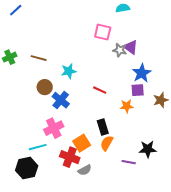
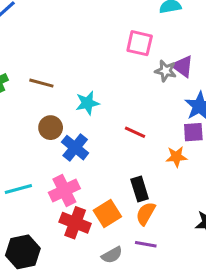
cyan line: (38, 147) -> (18, 189), moved
red cross: (70, 157) -> (75, 223), moved
purple line: (129, 162) -> (146, 244), moved

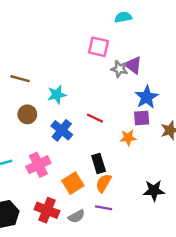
blue cross: (75, 148) -> (62, 130), moved
red cross: (75, 223) -> (47, 210), moved

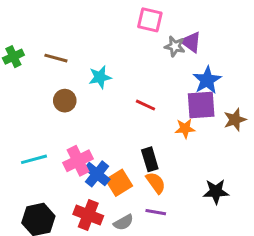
purple square: (142, 118) -> (201, 105), size x1.5
blue cross: (62, 130) -> (97, 174), moved
orange semicircle: (104, 183) -> (156, 183), turned 114

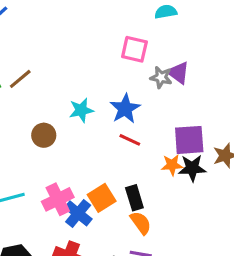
brown line: (56, 58) -> (20, 79), moved, turned -55
blue star: (207, 80) -> (125, 109), moved
orange square: (119, 183) -> (102, 198), moved
black star: (216, 192) -> (192, 168), moved

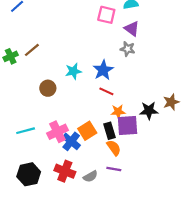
pink square: (134, 49) -> (106, 15), moved
purple triangle: (178, 73) -> (132, 29), moved
purple square: (189, 140) -> (128, 125), moved
orange star: (172, 165) -> (118, 112), moved

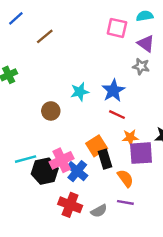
brown line: (32, 50) -> (45, 36), moved
orange square: (87, 131) -> (97, 146), moved
black rectangle: (110, 131) -> (105, 159), moved
black hexagon: (29, 174) -> (45, 171), moved

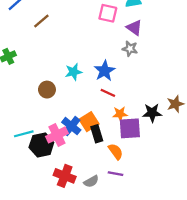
blue cross: (77, 171) -> (71, 126), moved

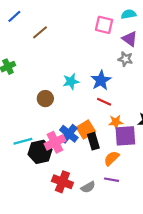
orange semicircle: (116, 152) -> (112, 158), turned -98

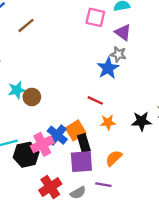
blue star: (101, 80) -> (108, 68), moved
cyan star: (71, 81) -> (17, 90), moved
purple square: (125, 136) -> (81, 162), moved
orange semicircle: (112, 158) -> (114, 158), moved
red cross: (62, 182) -> (50, 187), turned 36

